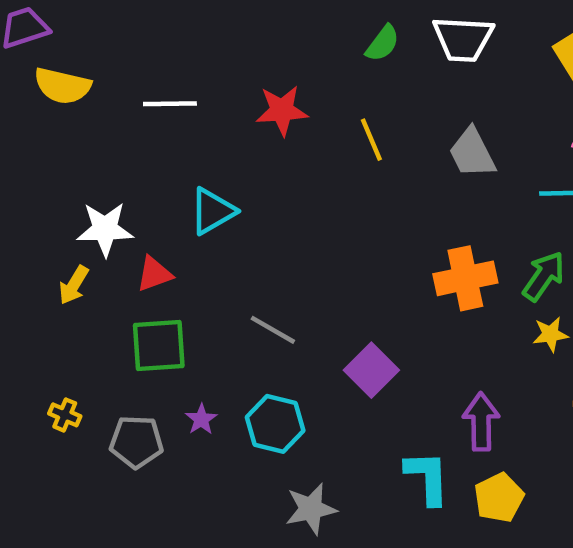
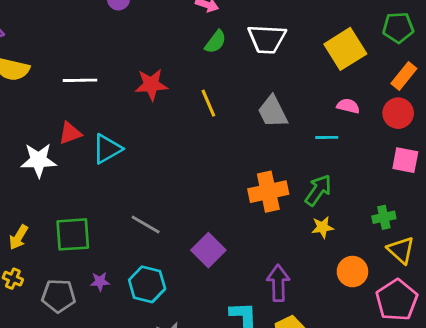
red triangle: (154, 274) -> (70, 133), moved
yellow arrow: (74, 285) -> (19, 237), moved
purple star: (201, 419) -> (100, 282), turned 30

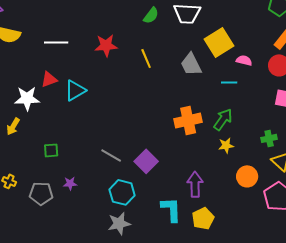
yellow square: (345, 49) -> (219, 42), moved
gray line: (146, 224) -> (111, 155), moved
green square: (73, 234) -> (51, 150), size x0.6
yellow arrow: (19, 237) -> (13, 126), moved
cyan hexagon: (147, 284) -> (122, 192), moved

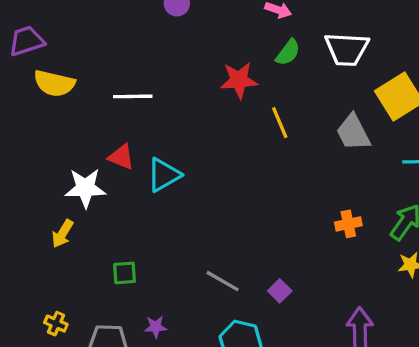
red star: (106, 45) -> (239, 80), moved
red triangle: (49, 79) -> (121, 157), turned 42
orange cross: (188, 120) -> (348, 224), size x0.6
purple square: (146, 161) -> (280, 291), size x0.6

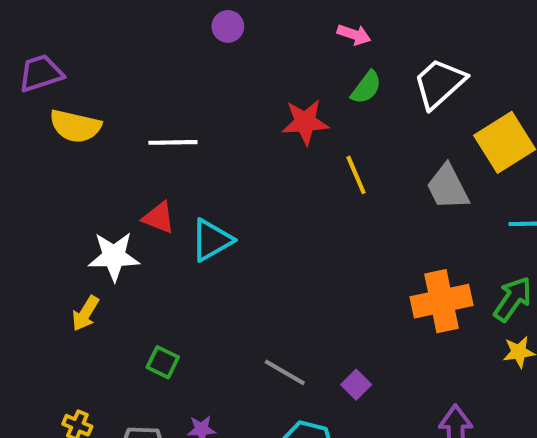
white trapezoid: (347, 49) -> (439, 83), turned 135
orange cross: (348, 224) -> (442, 301), size x1.8
green square: (125, 273) -> (163, 362), turned 30

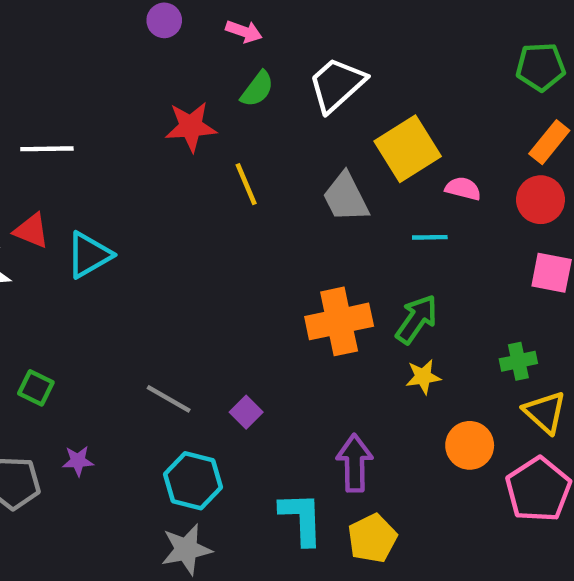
purple circle: (228, 26) -> (164, 20), moved

